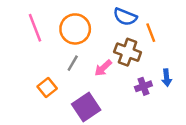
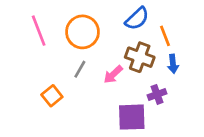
blue semicircle: (125, 17) -> (137, 19), turned -65
blue arrow: (167, 78) -> (173, 64), moved
purple square: (86, 107) -> (132, 117), moved, turned 32

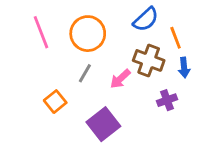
purple square: (132, 117) -> (103, 124), moved, turned -36

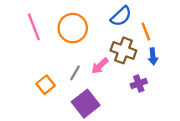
gray line: (85, 73) -> (75, 73), moved

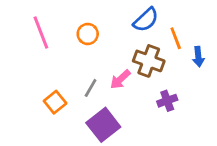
orange circle: (73, 28) -> (88, 34), size x0.6
blue arrow: (153, 56) -> (198, 57), moved

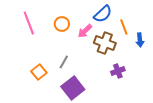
pink arrow: (120, 79) -> (85, 31), moved

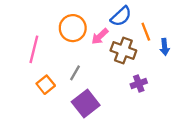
pink line: (29, 23) -> (34, 49), moved, turned 35
orange circle: (62, 24) -> (73, 28), size x1.5

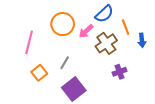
brown cross: (123, 50) -> (106, 43), turned 35

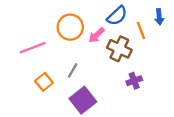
blue arrow: (142, 40) -> (159, 17), moved
pink line: (29, 42) -> (33, 48), turned 55
brown cross: (106, 43) -> (119, 49), turned -30

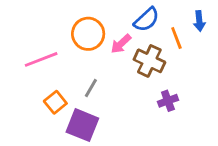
purple square: (83, 100) -> (82, 125), moved, turned -30

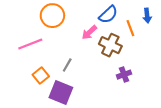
orange circle: (88, 34) -> (52, 16), moved

